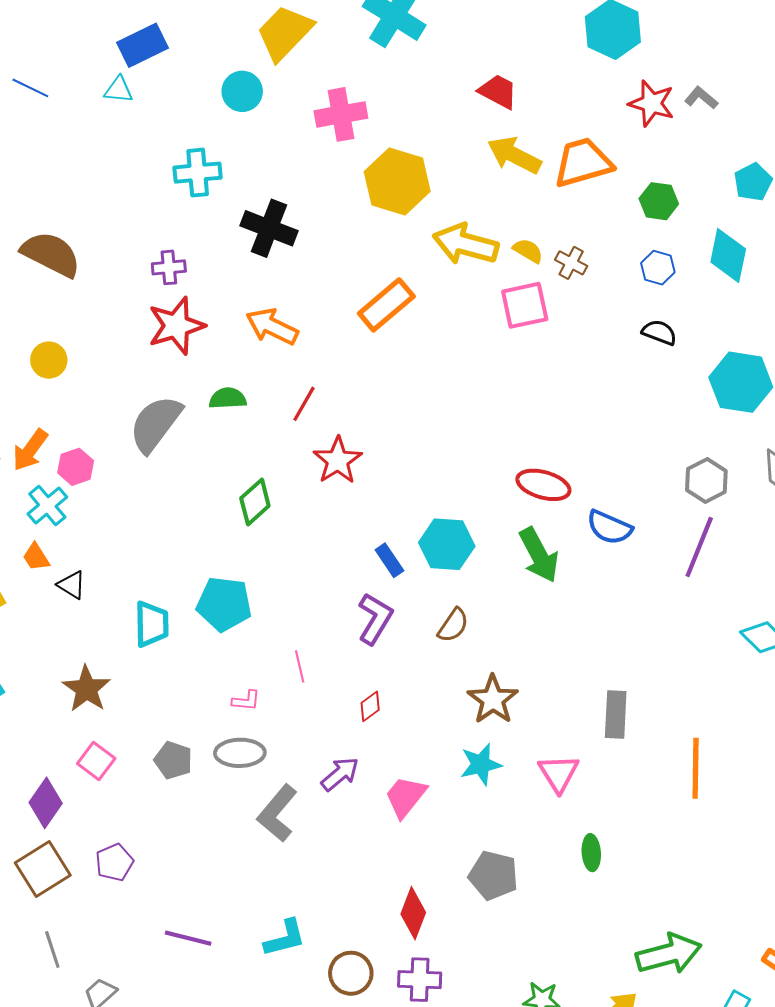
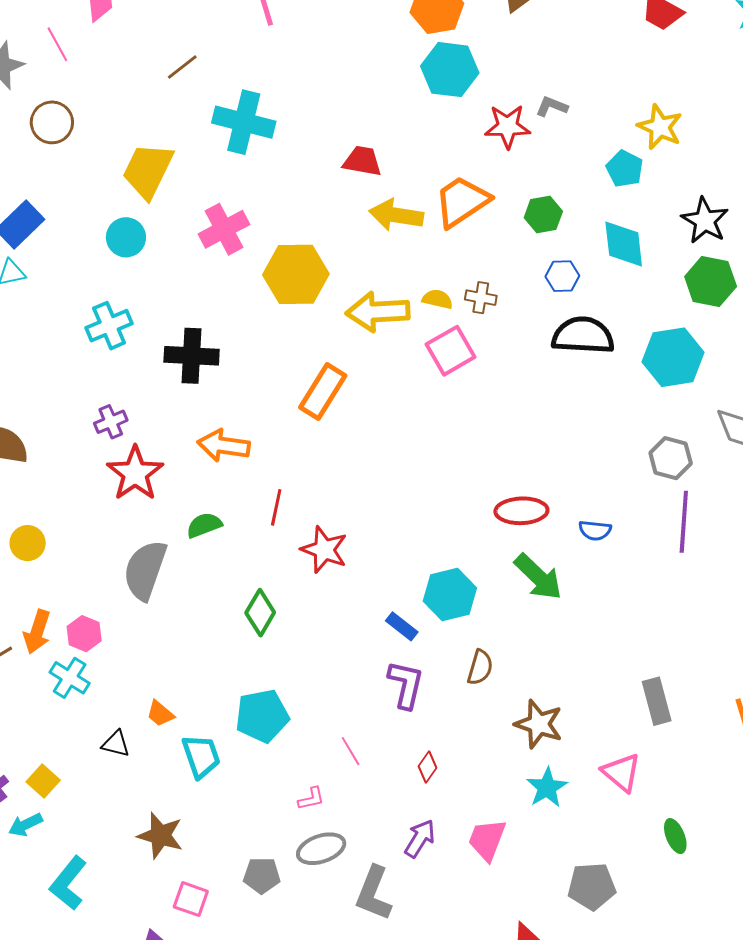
black semicircle: (659, 332) -> (583, 335), size x1.8
blue semicircle: (609, 527) -> (595, 530), size x0.7
orange trapezoid: (36, 557) -> (160, 714), moved

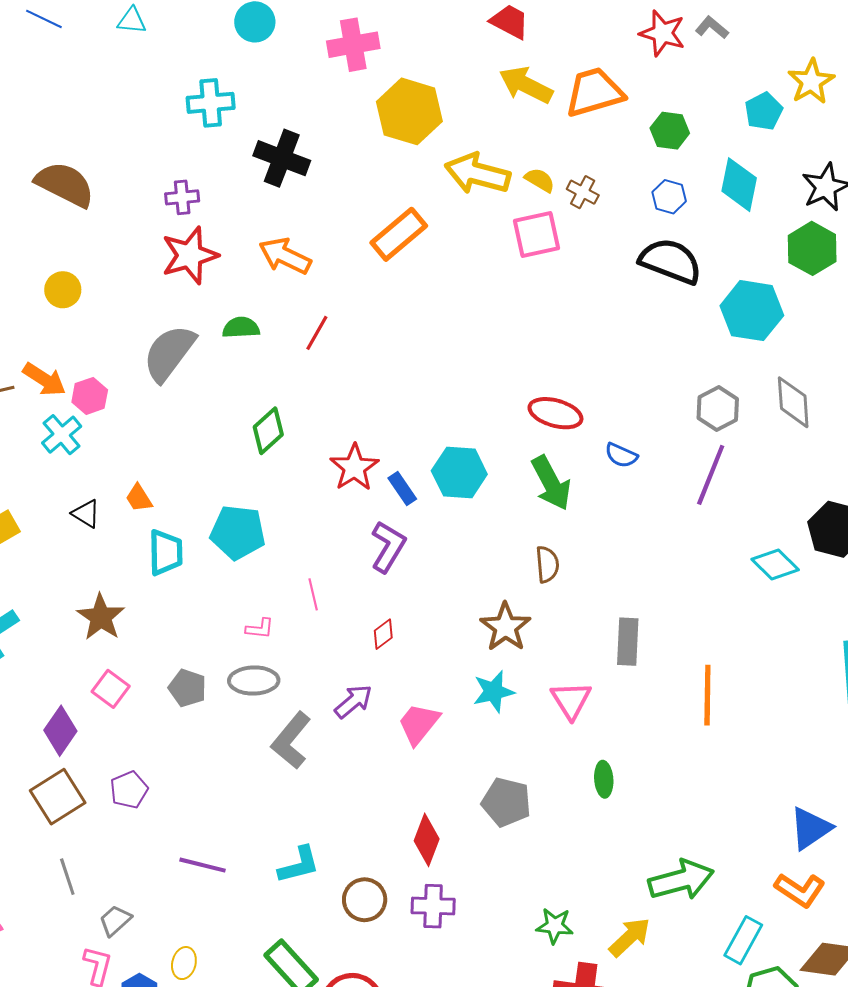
red star: (324, 550) -> (354, 467), moved
orange arrow: (37, 632) -> (44, 379), turned -93
brown semicircle: (480, 667) -> (547, 564), moved, turned -39

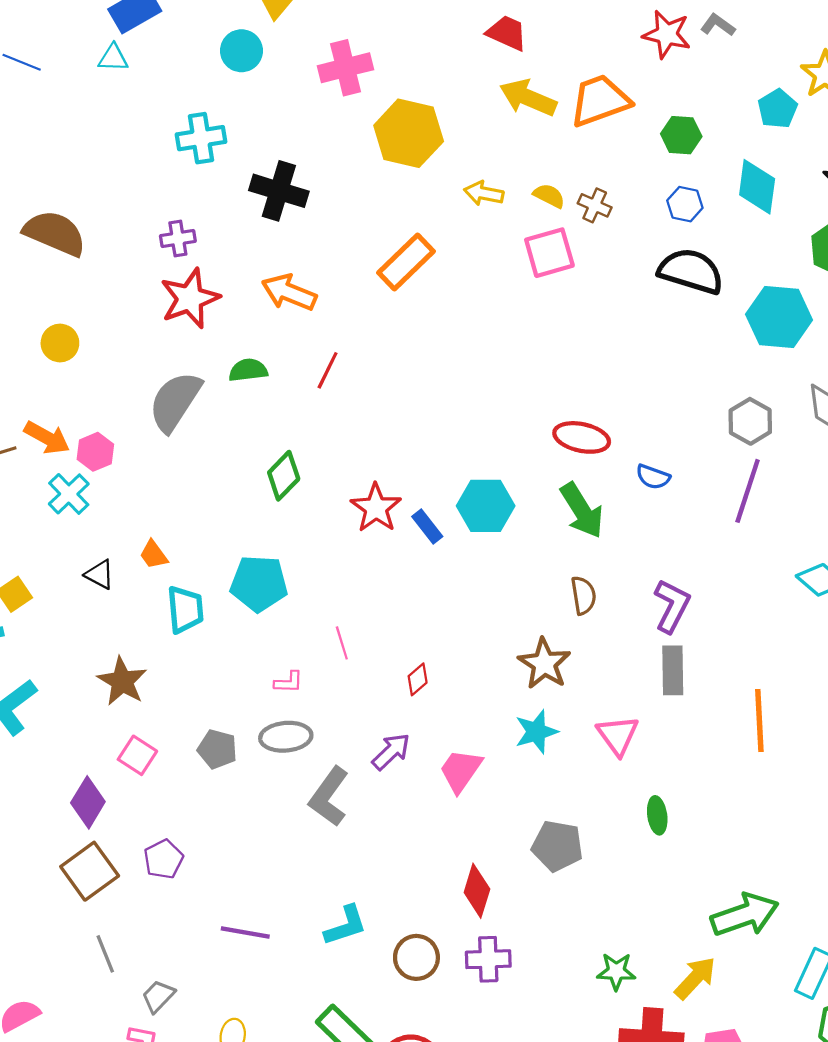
yellow arrow: (477, 174) -> (484, 193), size x0.6
purple L-shape: (388, 547) -> (672, 606), moved

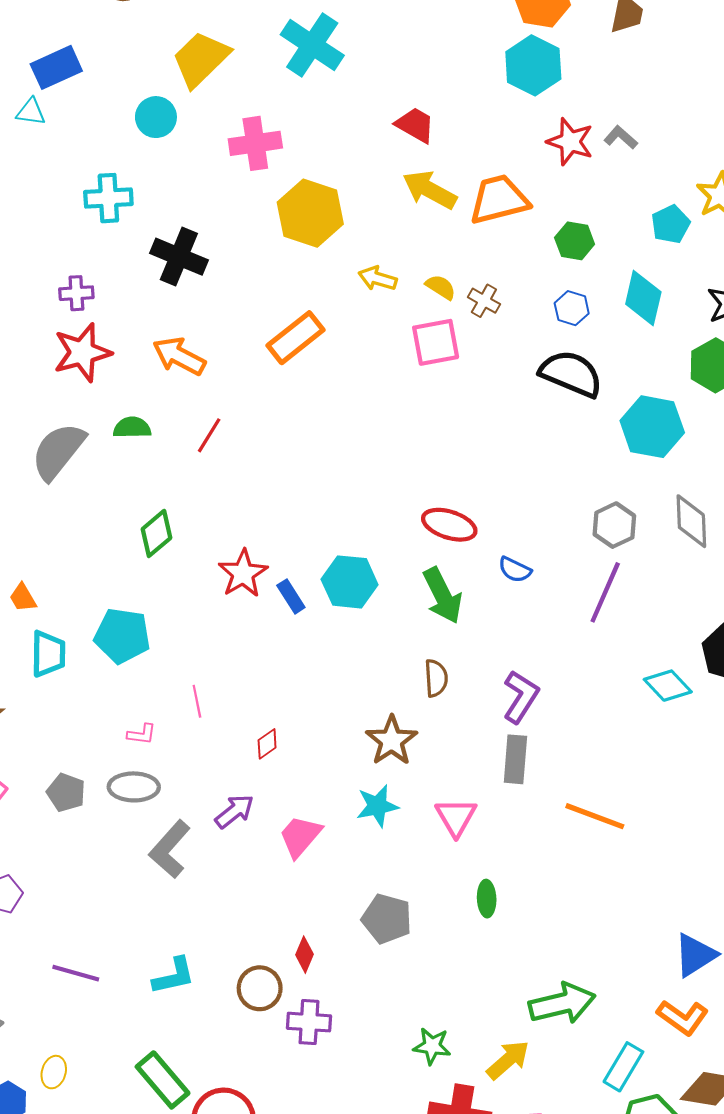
orange line: (759, 720) -> (595, 816), turned -72
red diamond: (477, 891) -> (305, 955), size x0.7
brown circle: (416, 957) -> (260, 988), moved

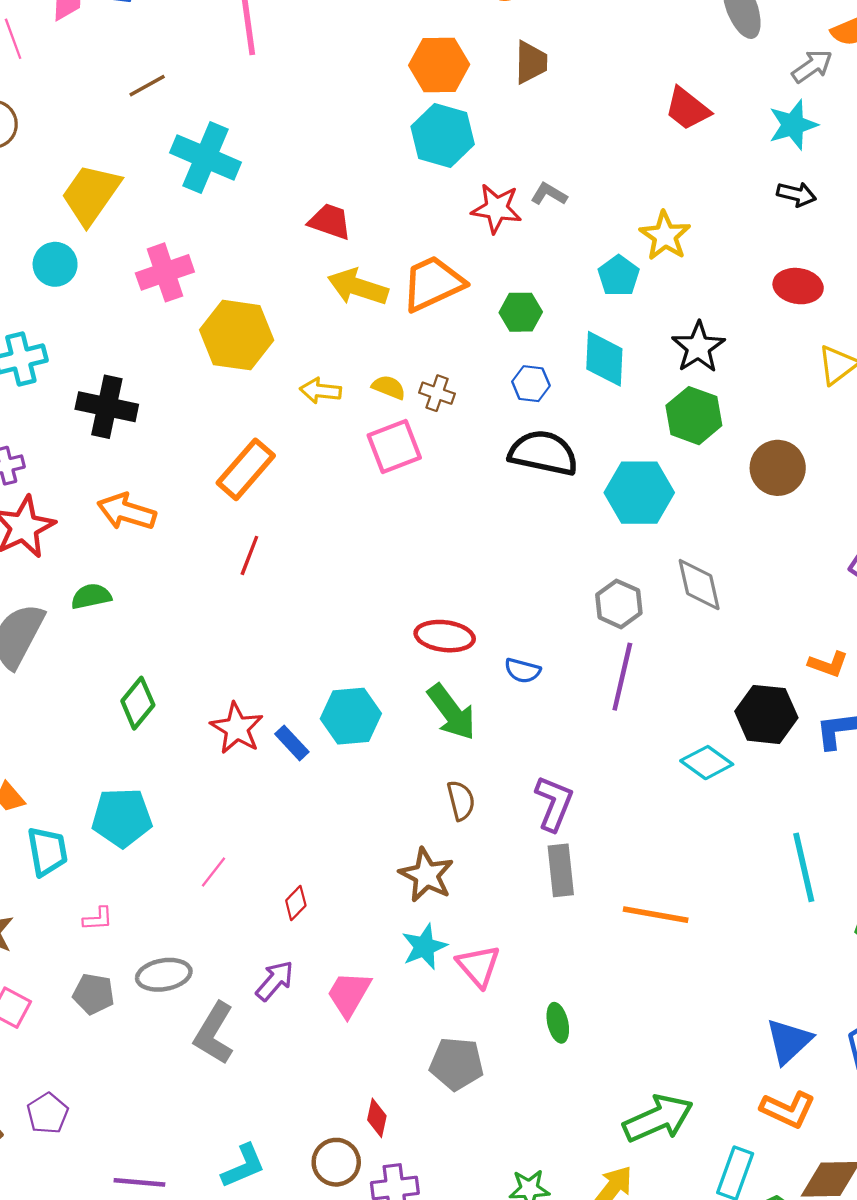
red line: (209, 435) -> (249, 555), moved
pink line: (197, 701) -> (214, 872), turned 60
pink L-shape: (142, 734) -> (98, 919), moved
pink triangle: (456, 817) -> (478, 966), moved

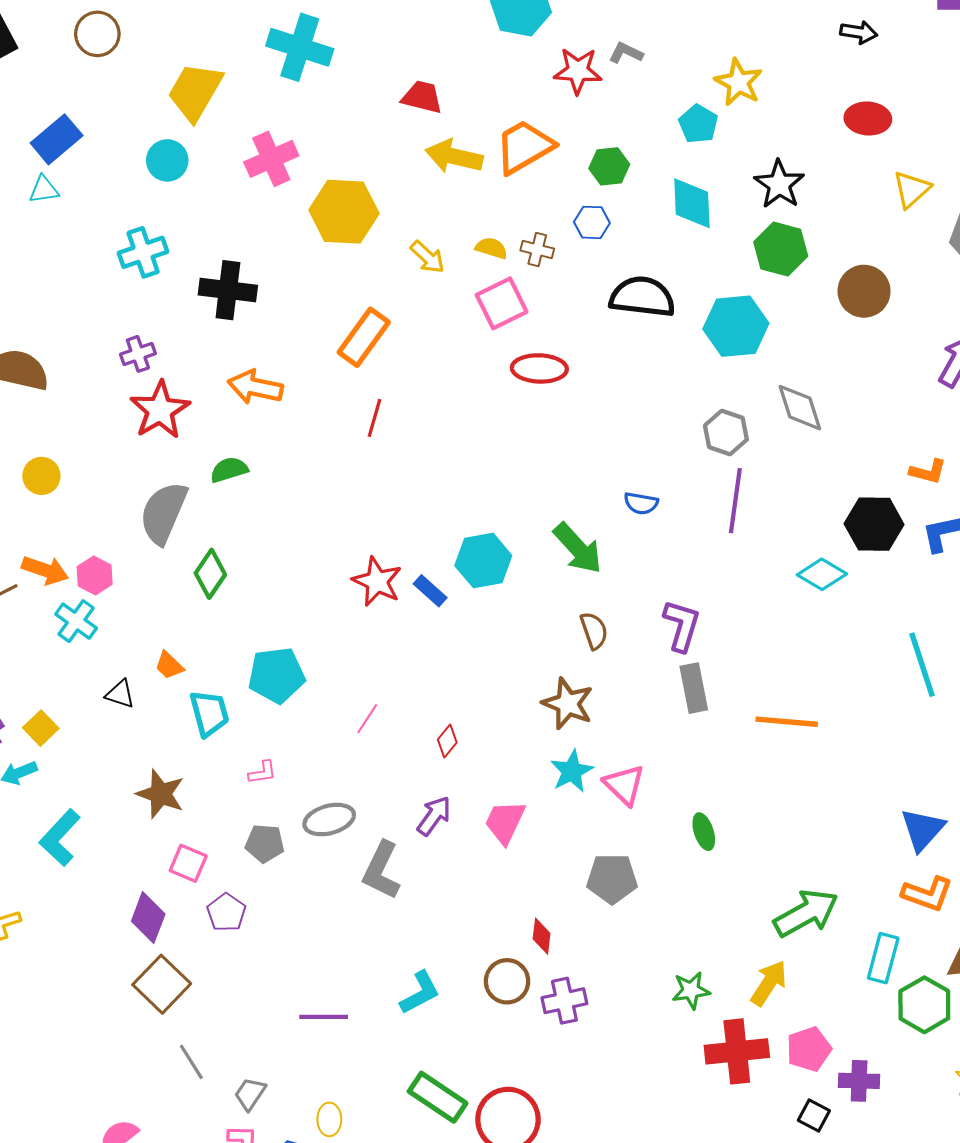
blue hexagon: (531, 384) -> (592, 222), moved
yellow arrow: (320, 391) -> (428, 257), turned -138
red ellipse: (445, 636) -> (539, 368), moved
green diamond: (138, 703) -> (210, 574), moved
purple pentagon: (47, 1113) -> (226, 912), moved

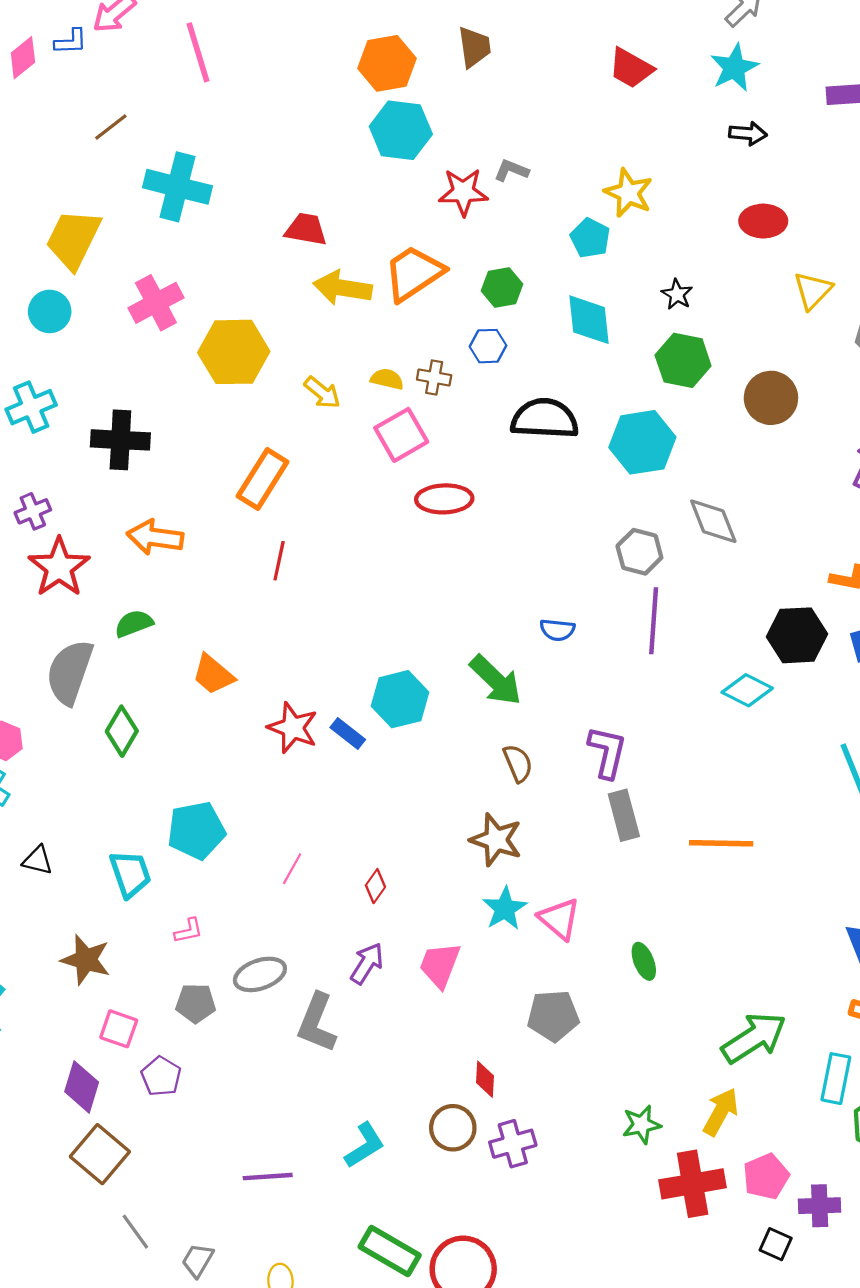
black star: (779, 184) -> (677, 294), size x0.6
orange trapezoid: (169, 665) -> (213, 675), moved, size x1.4

